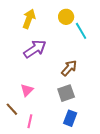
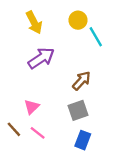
yellow arrow: (29, 19) -> (34, 23), turned 132
pink line: (30, 121) -> (38, 133), moved, turned -64

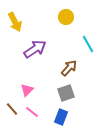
yellow arrow: (34, 23) -> (15, 22), moved
cyan line: (96, 37) -> (88, 44), moved
blue rectangle: (83, 140) -> (61, 117), moved

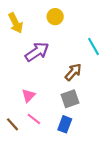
yellow circle: (66, 17) -> (55, 17), moved
brown line: (12, 109) -> (12, 124), moved

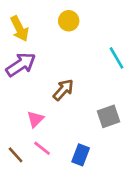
purple arrow: (37, 52) -> (21, 65), moved
brown arrow: (73, 72) -> (63, 90), moved
gray square: (70, 99) -> (109, 116), moved

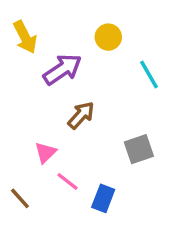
yellow circle: (69, 21) -> (108, 37), moved
purple arrow: (21, 65) -> (62, 69), moved
pink line: (42, 148) -> (68, 181), moved

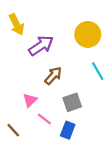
yellow circle: (108, 37) -> (88, 34), moved, size x1.5
cyan line: (149, 74) -> (98, 71), moved
gray square: (139, 149) -> (72, 102), moved

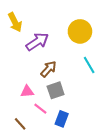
pink triangle: (30, 100) -> (27, 91), turned 40
gray square: (72, 102) -> (56, 90), moved
brown line: (13, 130) -> (20, 124), moved

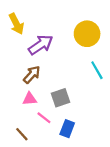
brown arrow: (48, 69) -> (32, 75), moved

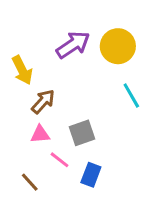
yellow arrow: (16, 24) -> (22, 70), moved
purple arrow: (41, 45) -> (73, 45), moved

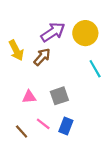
brown arrow: (43, 101) -> (42, 57), moved
pink line: (60, 160) -> (43, 124), moved

